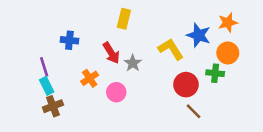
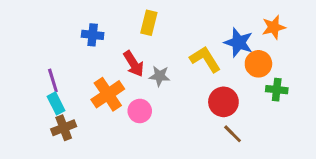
blue cross: (69, 40) -> (93, 35), moved
orange circle: (228, 53) -> (258, 64), moved
gray star: (133, 63) -> (160, 76), turned -30
green cross: (215, 73) -> (277, 90), moved
orange cross: (90, 78) -> (108, 94), size x1.5

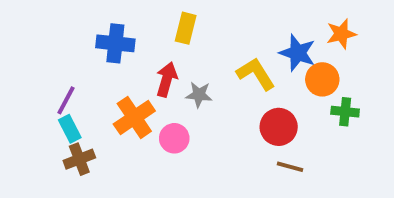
blue cross: (93, 35) -> (115, 43), size x1.4
red arrow: (134, 64) -> (167, 79), turned -132
purple line: (53, 81) -> (66, 100), turned 45
brown line: (233, 134) -> (290, 167), turned -30

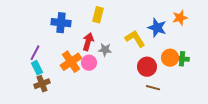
orange circle: (322, 79) -> (170, 58), moved
pink circle: (174, 138) -> (89, 63), moved

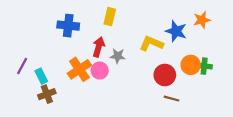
yellow L-shape: (135, 39) -> (151, 44), turned -35
purple line: (35, 53) -> (22, 66), moved

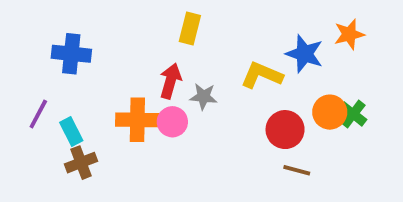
blue cross: (68, 26) -> (71, 54), moved
green cross: (204, 66) -> (353, 114), turned 32
orange cross: (79, 69) -> (137, 120), turned 35

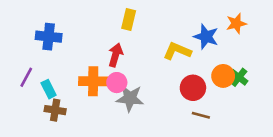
gray star: (203, 97) -> (130, 98), moved, size x1.5
brown cross: (81, 163) -> (55, 110), turned 30

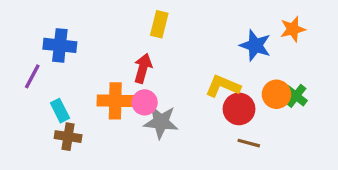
yellow L-shape: (177, 51) -> (223, 86), moved
purple line: (26, 77) -> (32, 76), moved

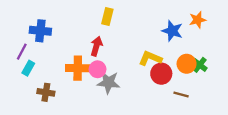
cyan rectangle: (60, 111) -> (28, 68), moved, turned 56
brown line: (249, 143) -> (181, 95), moved

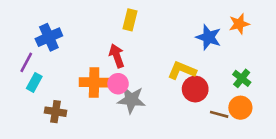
blue cross: (40, 31) -> (49, 37), turned -30
red arrow: (96, 46) -> (117, 56), turned -36
orange circle: (187, 64) -> (240, 108), moved

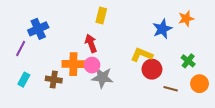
blue star: (208, 37) -> (162, 29), turned 30
cyan rectangle: (34, 82) -> (24, 80), moved
orange circle: (240, 108) -> (200, 84), moved
brown cross: (56, 112) -> (54, 80), moved

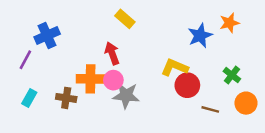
yellow rectangle: (101, 15) -> (125, 19), turned -63

